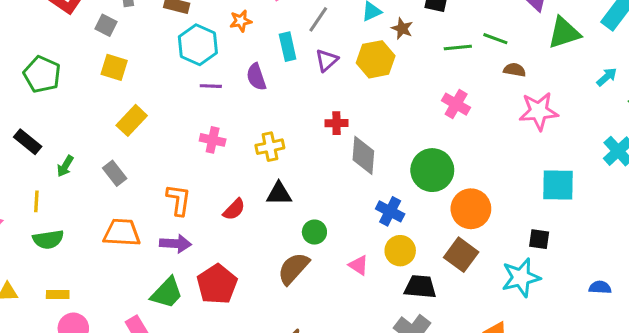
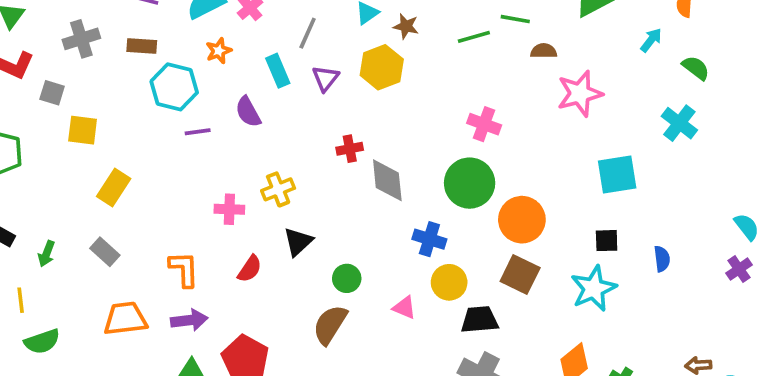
gray square: (106, 25) -> (52, 93), moved
pink cross: (456, 104) -> (484, 124), moved
pink cross: (213, 140) -> (229, 209), moved
black triangle: (279, 194) -> (298, 242), turned -32
blue semicircle: (600, 287) -> (662, 259), moved, turned 90

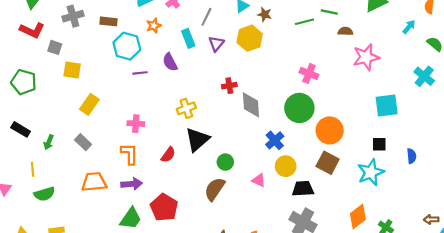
pink cross: (229, 209) -> (136, 124), moved
blue cross: (429, 239) -> (275, 140), turned 30
black triangle: (298, 242) -> (197, 140), size x1.4

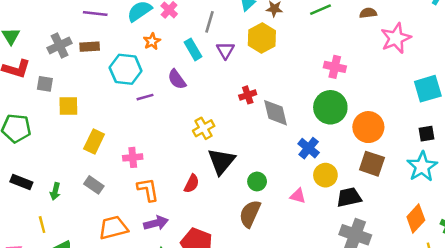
brown rectangle: (109, 21) -> (90, 47), moved
pink cross: (136, 124) -> (133, 157), moved

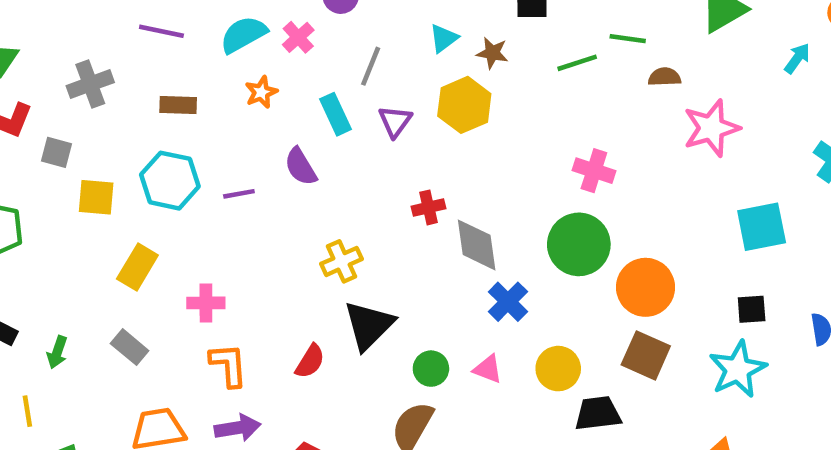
brown rectangle: (90, 47) -> (178, 105), moved
cyan hexagon: (126, 69) -> (170, 181), moved
blue cross: (309, 148) -> (508, 302), moved
pink triangle: (298, 196) -> (488, 369), moved

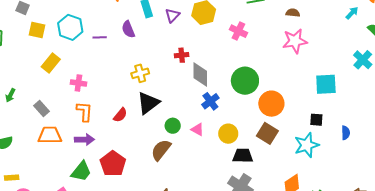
pink star: (711, 128) -> (295, 41), moved
pink cross: (594, 171) -> (238, 31), moved
gray rectangle: (130, 347) -> (42, 109), moved

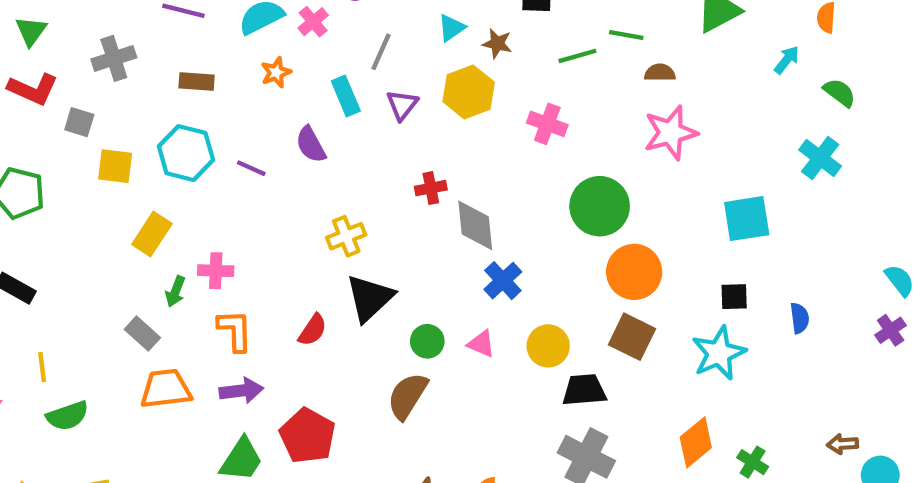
purple line: (100, 37) -> (251, 168), turned 32
green circle: (245, 81) -> (600, 206), moved
green arrow: (10, 95) -> (175, 291), moved

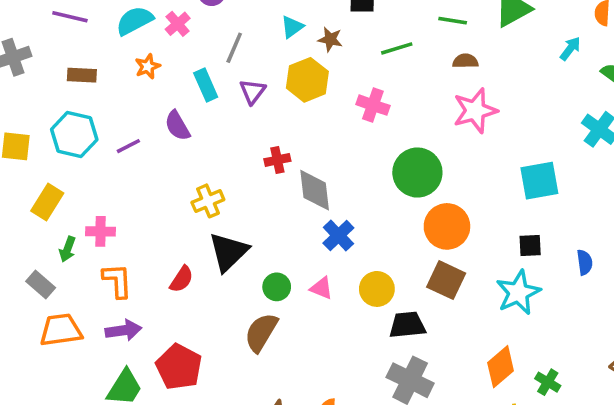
green line: (626, 35) -> (453, 21), moved
purple line: (251, 168) -> (128, 146), turned -50

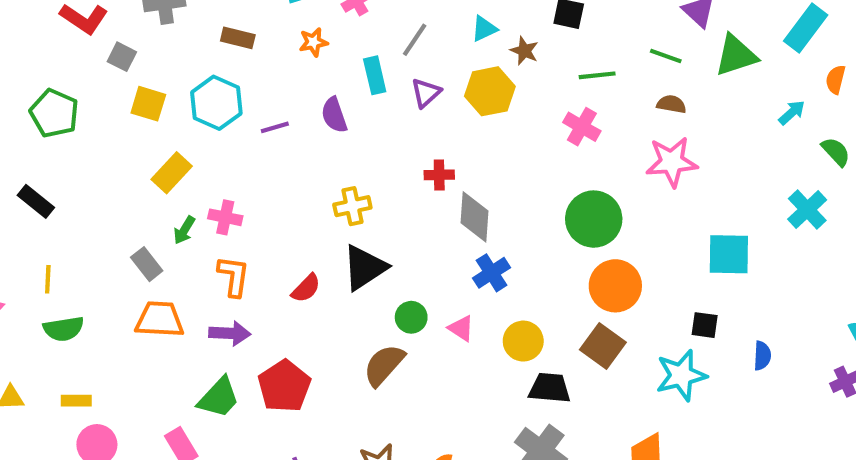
pink cross: (373, 105) -> (582, 127), moved

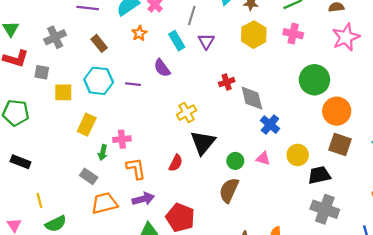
brown rectangle: (238, 38) -> (99, 43), turned 54
yellow hexagon: (490, 91) -> (254, 35), moved
purple line: (275, 127) -> (133, 84), turned 40

